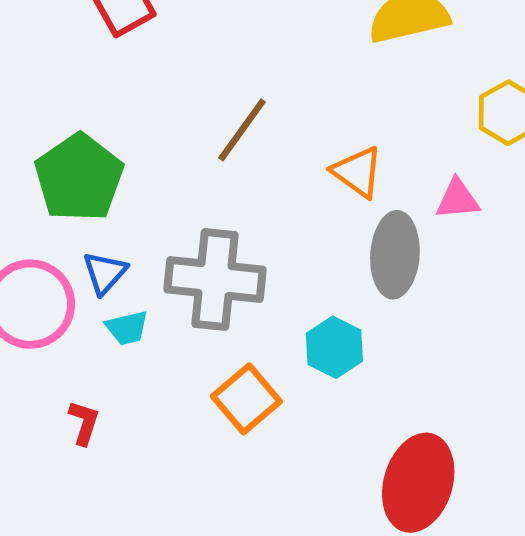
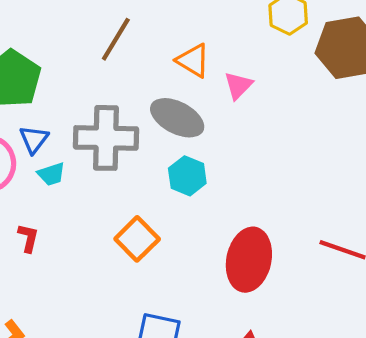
pink triangle: (458, 199) -> (238, 85), moved, turned -36
gray ellipse: (395, 255) -> (177, 118), moved, turned -62
orange square: (246, 399) -> (137, 239), moved

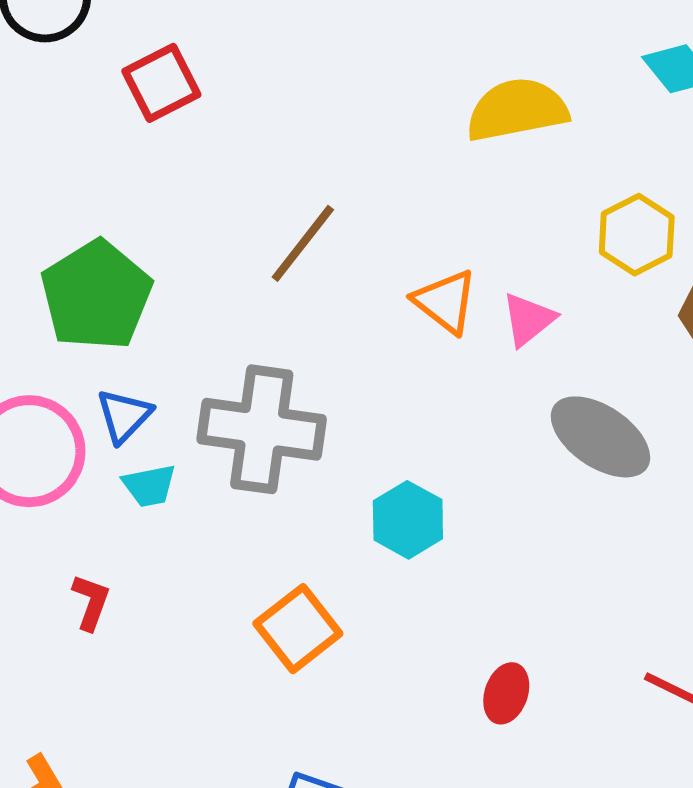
pink triangle: (238, 85) -> (528, 319), moved
gray ellipse: (177, 118) -> (600, 437), moved
red ellipse: (249, 260) -> (506, 693), size x0.5

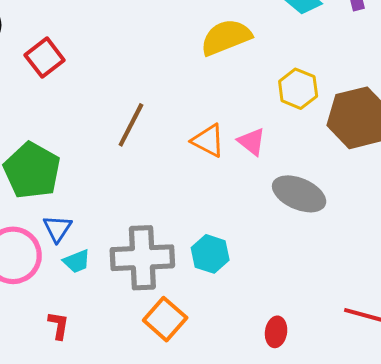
pink triangle: (528, 319) -> (252, 142), turned -32
gray cross: (262, 429) -> (142, 258), moved

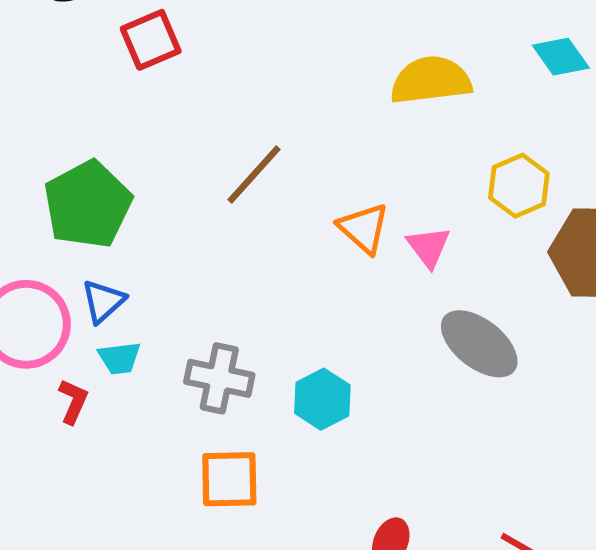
gray cross: (142, 258) -> (219, 378), size x0.7
orange square: (165, 319) -> (229, 479), turned 33
red L-shape: (58, 325) -> (73, 401), moved

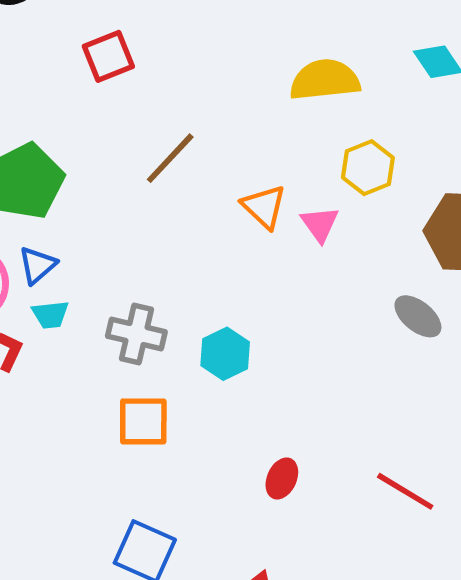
red square: (151, 40) -> (108, 56), moved
yellow hexagon: (519, 186) -> (368, 168), moved
gray ellipse: (479, 344) -> (418, 316), moved, size x0.7

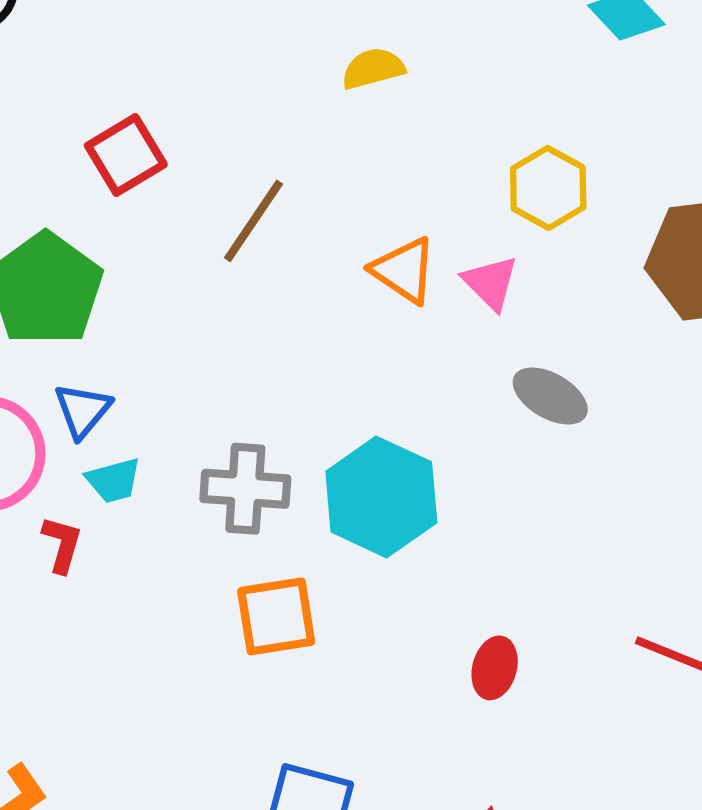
red square: (108, 56) -> (126, 155), moved
yellow semicircle: (325, 80) -> (373, 68), moved, size x0.6
gray ellipse: (418, 316) -> (550, 396), moved
cyan hexagon: (225, 354) -> (381, 497), size x1.5

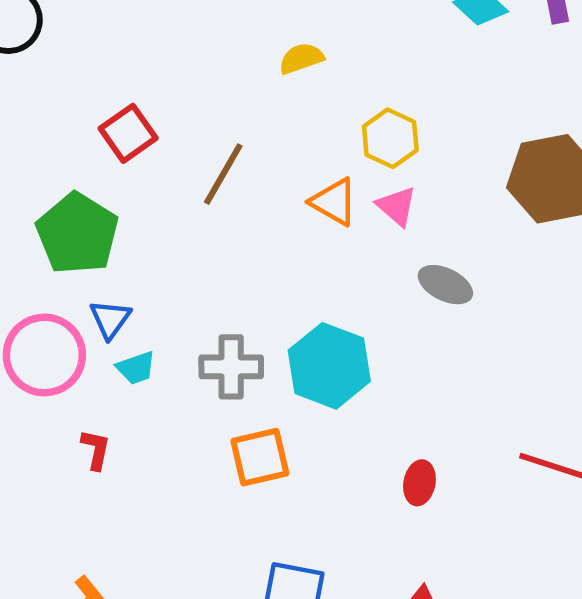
yellow hexagon: (548, 188) -> (390, 138), moved
red L-shape: (62, 544) -> (96, 449), moved

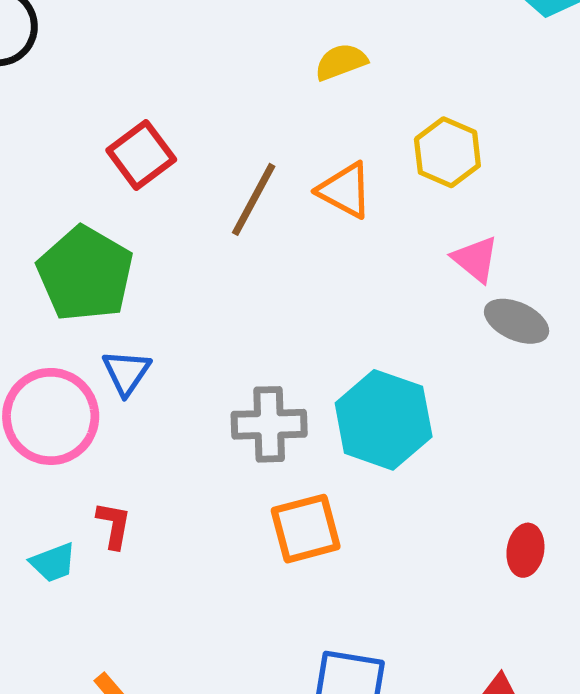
orange triangle: (334, 202) -> (345, 190), moved
pink triangle: (397, 206) -> (476, 259), moved
cyan trapezoid: (136, 368) -> (53, 563), moved
red ellipse: (419, 483) -> (525, 550), moved

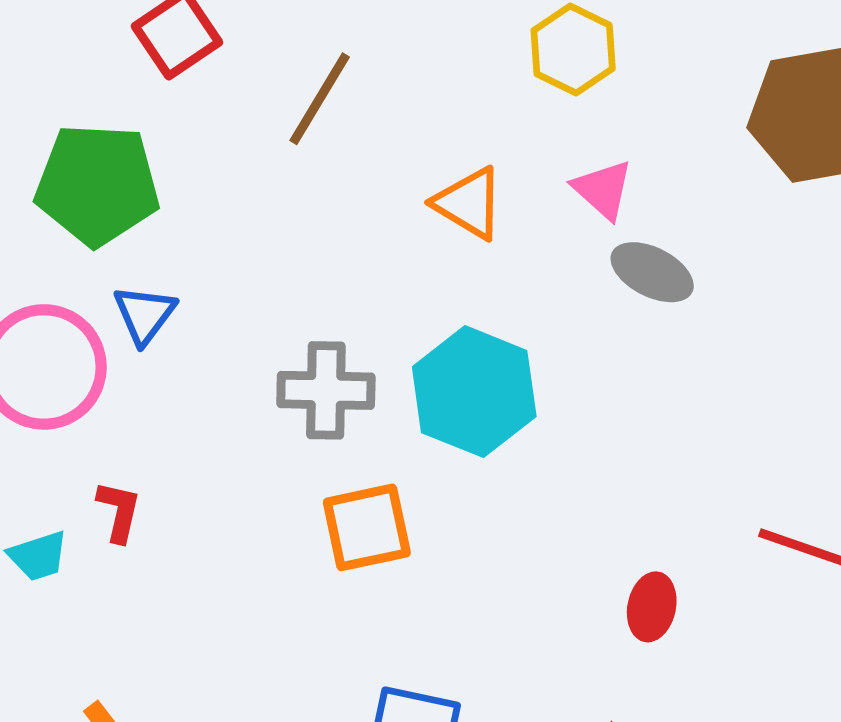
orange triangle: (345, 190) -> (469, 203), moved
green pentagon: (85, 274) -> (97, 184), turned -30
red ellipse: (525, 550) -> (652, 607), moved

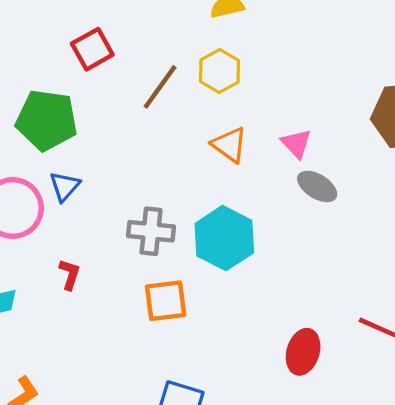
yellow hexagon: (573, 50) -> (220, 71), moved
red L-shape: (119, 511) -> (70, 274), moved
red ellipse: (652, 607) -> (303, 352), size x1.4

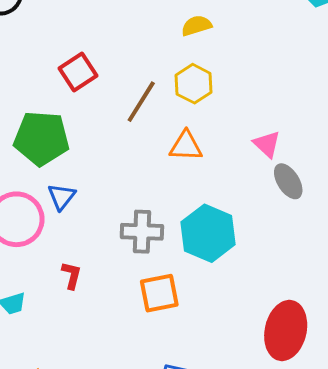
orange triangle: (229, 145) -> (186, 146), moved, turned -30
gray ellipse: (317, 186) -> (288, 181), turned 30
red ellipse: (303, 352) -> (286, 330), size x1.4

